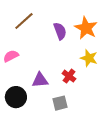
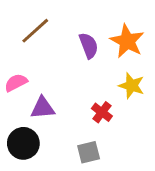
purple triangle: (40, 80) -> (43, 108), moved

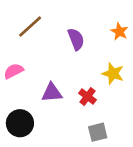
orange star: (127, 41) -> (119, 32), moved, size x0.6
purple triangle: (43, 108) -> (52, 93), moved
gray square: (89, 152) -> (98, 132), moved

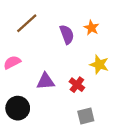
orange star: (119, 32) -> (91, 28), moved

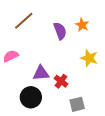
red cross: (77, 85) -> (61, 81), moved
black circle: (18, 108) -> (31, 97), moved

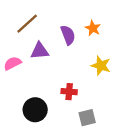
purple triangle: (41, 73) -> (40, 51), moved
red cross: (61, 81) -> (69, 92), turned -32

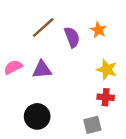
brown line: (27, 24) -> (43, 27), moved
purple triangle: (40, 51) -> (42, 70), moved
red cross: (69, 92) -> (106, 97), moved

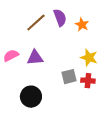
purple semicircle: (72, 37) -> (60, 18), moved
gray square: (92, 125) -> (69, 77), moved

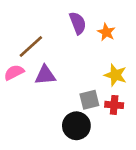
brown line: (36, 23) -> (31, 46), moved
black circle: (31, 97) -> (76, 126), moved

